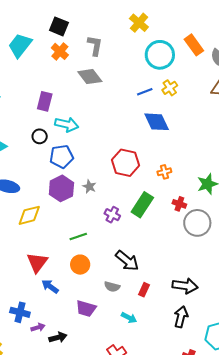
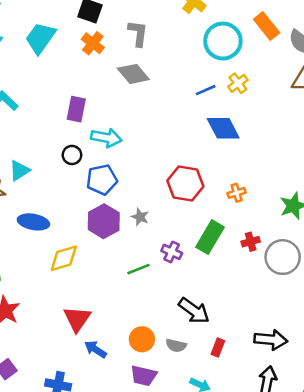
red cross: (179, 204) -> (251, 242), moved, turned -32
green line: (78, 237) -> (139, 269), moved
orange circle: (80, 265) -> (142, 339), moved

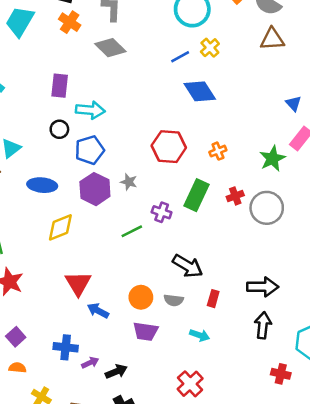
blue ellipse: (33, 222) -> (42, 185), moved

